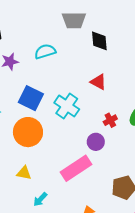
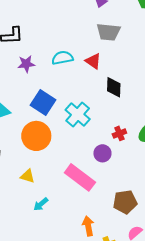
gray trapezoid: (74, 20) -> (108, 32), moved
black diamond: (99, 41) -> (114, 87), moved
red triangle: (98, 82) -> (93, 61), moved
pink rectangle: (76, 168) -> (80, 177), turned 64

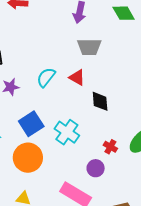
cyan semicircle: (62, 58) -> (46, 77), turned -35
blue square: (43, 103) -> (31, 124), turned 30
red cross: (119, 133) -> (110, 147), turned -32

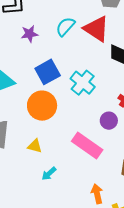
red triangle: (77, 77) -> (96, 29), size x1.6

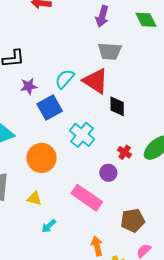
blue square: (48, 72) -> (50, 107), moved

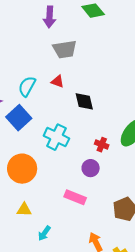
red triangle: (96, 81) -> (58, 82), size x0.5
pink rectangle: (87, 198) -> (75, 197), size x0.7

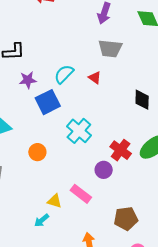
black diamond: (84, 101) -> (142, 100), moved
red cross: (102, 145) -> (121, 150), size x1.5
orange circle: (22, 169) -> (37, 152), size x0.6
yellow triangle: (24, 210) -> (55, 201), moved

